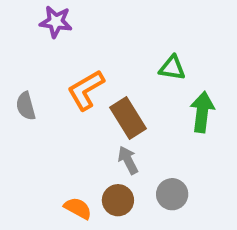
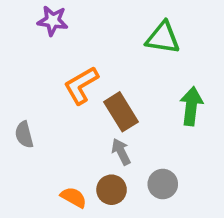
green triangle: (172, 68) -> (163, 38), moved, size x1.4
gray semicircle: (26, 106) -> (24, 135), moved

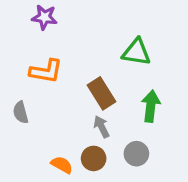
green triangle: (163, 38) -> (136, 52), moved
orange L-shape: (81, 85) -> (46, 71), moved, turned -140
green arrow: (191, 106) -> (151, 106), moved

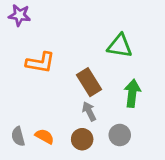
purple star: (44, 17) -> (19, 15), moved
gray semicircle: (21, 112) -> (18, 136), moved
orange semicircle: (62, 165) -> (45, 136), moved

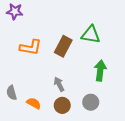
brown rectangle: (89, 82) -> (63, 46), moved, turned 60
gray arrow: (89, 111) -> (59, 84), moved
gray semicircle: (18, 136) -> (12, 93), moved

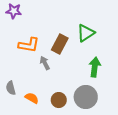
green triangle: (91, 35) -> (86, 33), turned -42
gray arrow: (59, 84) -> (45, 63), moved
gray circle: (91, 102) -> (86, 97), size x1.5

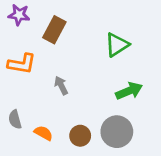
brown rectangle: (60, 44) -> (54, 30), moved
orange L-shape: (29, 45) -> (22, 64), moved
green arrow: (95, 67) -> (129, 91), turned 60

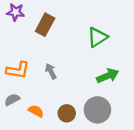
orange L-shape: (22, 64) -> (18, 70), moved
gray semicircle: (15, 119) -> (12, 100), turned 77

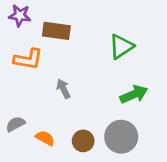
brown rectangle: (45, 25) -> (56, 31), turned 70
orange L-shape: (18, 70) -> (28, 59), moved

